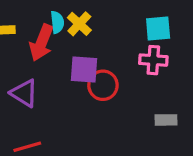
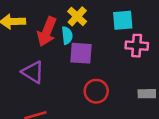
cyan semicircle: (57, 22) -> (67, 35), moved
cyan square: (158, 29) -> (123, 20), moved
red circle: (103, 85) -> (96, 91), moved

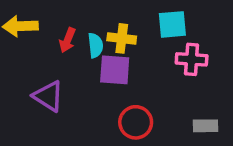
yellow cross: (77, 16) -> (122, 38), moved, turned -36
red arrow: (47, 32) -> (67, 40), size x0.6

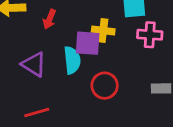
yellow cross: (122, 38) -> (103, 30), moved
cyan semicircle: (95, 45) -> (72, 60), moved, size x1.4

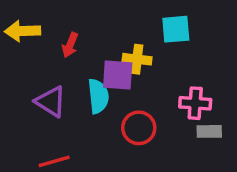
pink cross: (150, 35) -> (195, 103), moved

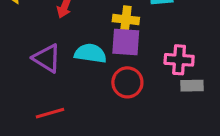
purple square: (118, 75) -> (126, 42), moved
cyan semicircle: (98, 96) -> (90, 53), turned -76

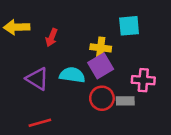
purple square: (126, 42) -> (101, 66), turned -35
gray rectangle: (192, 86) -> (125, 101), moved

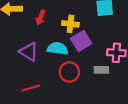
yellow cross: (101, 48) -> (70, 24), moved
red circle: (102, 98) -> (69, 72), moved

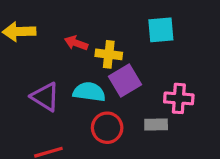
red arrow: (40, 17) -> (76, 43), moved, turned 88

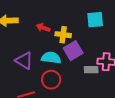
gray rectangle: (156, 124) -> (91, 70), moved
red circle: (107, 128) -> (51, 80), moved

